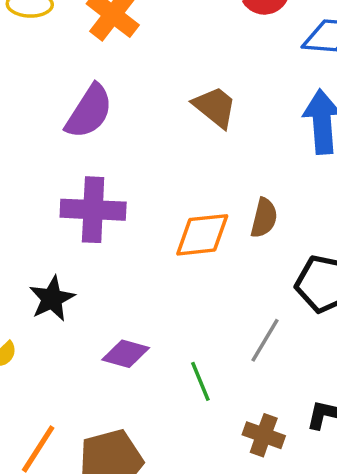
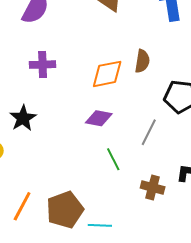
purple cross: (93, 210) -> (43, 65), size x0.7
purple diamond: (126, 354) -> (99, 118), moved

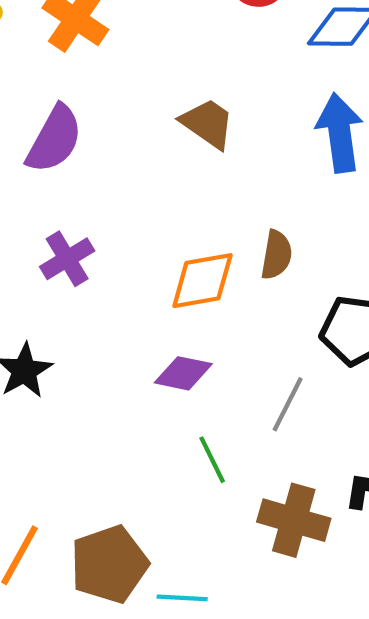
purple cross: (43, 65) -> (67, 259), turned -30
brown cross: (153, 187) -> (294, 520), size x1.4

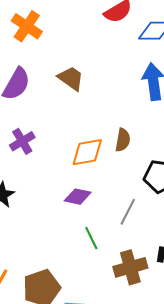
brown trapezoid: (208, 123) -> (71, 78), moved
brown cross: (294, 520) -> (130, 267), turned -32

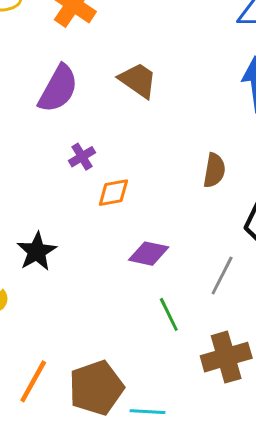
purple cross: (22, 141) -> (82, 157), moved, size x0.7
orange diamond: (87, 152) -> (113, 193), moved, size x0.7

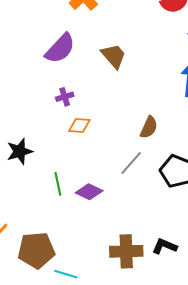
purple diamond: (149, 254) -> (89, 192), moved
gray line: (222, 275) -> (131, 163), moved
green line: (169, 314) -> (58, 184), moved

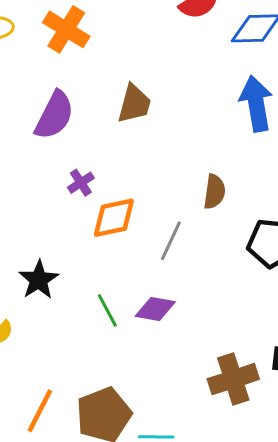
brown trapezoid: (114, 56) -> (134, 104), turned 72
orange diamond: (79, 125) -> (114, 218), size x1.4
gray line: (131, 163) -> (171, 241), moved

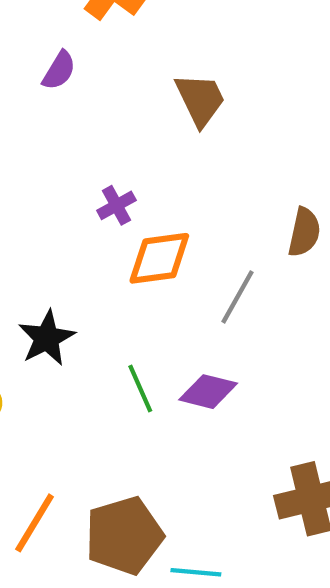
brown trapezoid: (134, 104) -> (200, 100), turned -45
purple semicircle: (54, 115) -> (59, 70), moved, size x0.6

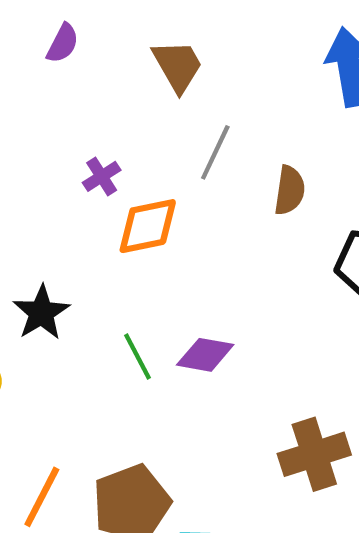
purple semicircle: (59, 70) -> (63, 43), moved
gray line: (237, 297) -> (215, 152), moved

